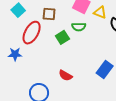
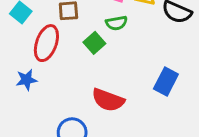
red semicircle: (65, 75) -> (108, 100), size x1.5

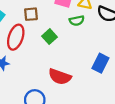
green semicircle: (116, 23) -> (77, 21), moved

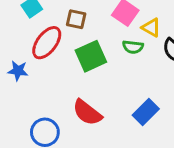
green square: (50, 37) -> (91, 56), size x1.5

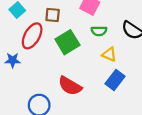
yellow triangle: (151, 28) -> (109, 54), moved

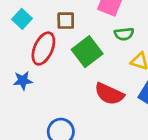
red semicircle: (70, 86) -> (109, 94), moved

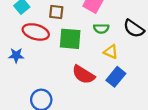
red ellipse: (43, 48) -> (36, 32), turned 75
green square: (87, 52) -> (70, 39), turned 35

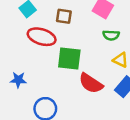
green square: (70, 39) -> (69, 59), moved
blue star: (16, 55) -> (18, 80), moved

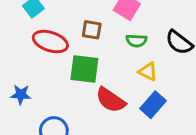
brown square: (64, 16) -> (92, 30), moved

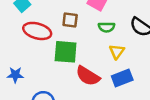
yellow triangle: (148, 72) -> (117, 52), turned 42
blue rectangle: (153, 105) -> (122, 78), turned 30

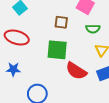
red ellipse: (37, 31) -> (17, 37), moved

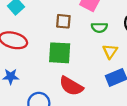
red semicircle: (76, 71) -> (71, 86), moved

